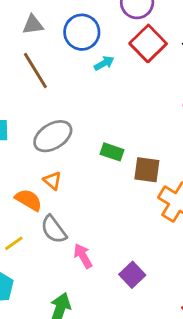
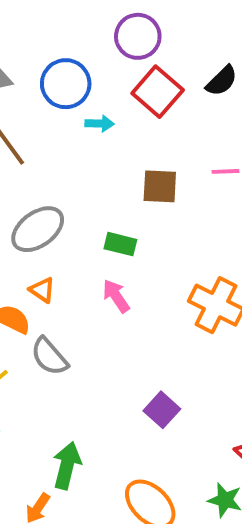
cyan arrow: (104, 63) -> (100, 124), turned 36
brown square: (147, 170) -> (160, 186), moved
pink arrow: (83, 256) -> (116, 296), moved

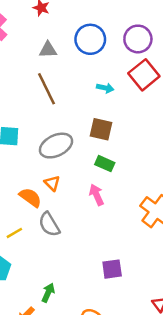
blue circle: (66, 84) -> (90, 39), moved
brown square: (160, 186) -> (101, 129), moved
purple square: (162, 410) -> (112, 269), turned 30
green arrow: (67, 466) -> (48, 293), size x0.7

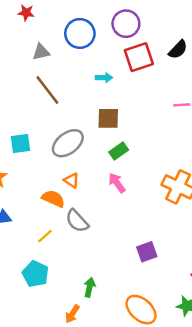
red square: (144, 75) -> (139, 57), turned 32
green rectangle: (105, 164) -> (119, 151), turned -48

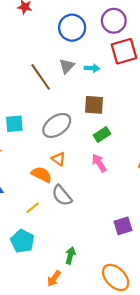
gray triangle: (41, 52) -> (67, 66), moved, turned -35

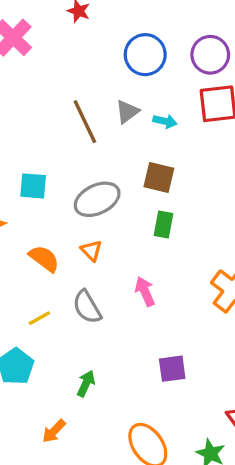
green rectangle: (102, 134) -> (164, 225), turned -56
pink arrow: (99, 163) -> (145, 291), moved
orange semicircle: (42, 174) -> (44, 259), moved
green arrow: (70, 255) -> (86, 384), moved

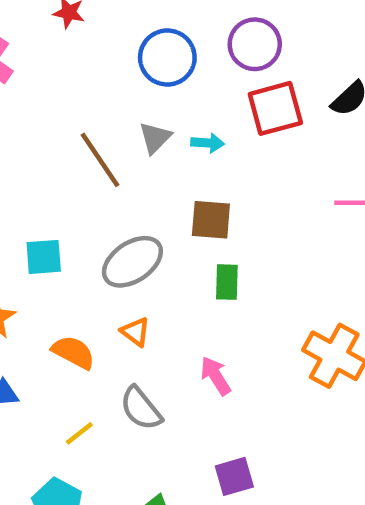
purple square: (172, 369) -> (234, 476), moved

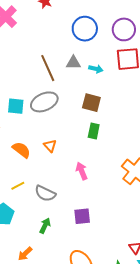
gray triangle: (155, 138) -> (73, 63), turned 35
gray ellipse: (132, 262) -> (44, 102), moved
gray semicircle: (141, 408) -> (45, 193), moved, turned -35

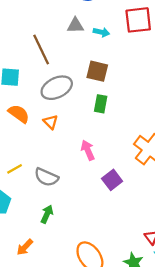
brown line: (48, 68) -> (41, 49), moved
gray ellipse: (44, 102) -> (57, 88), moved
orange semicircle: (21, 150) -> (19, 114), moved
purple square: (82, 216) -> (112, 180), moved, turned -30

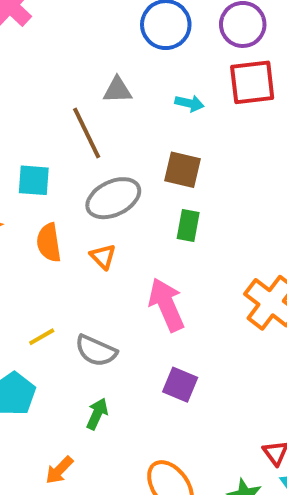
gray triangle: (75, 26) -> (117, 90), moved
orange semicircle: (19, 114) -> (49, 243), turned -135
pink arrow: (88, 150) -> (166, 305), size x1.5
purple square: (112, 180) -> (180, 385), moved, turned -30

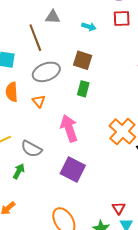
red square: (252, 82) -> (122, 19), size x0.7
purple square: (180, 385) -> (73, 169), size x1.4
green arrow: (97, 414) -> (19, 171), moved

